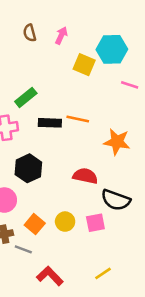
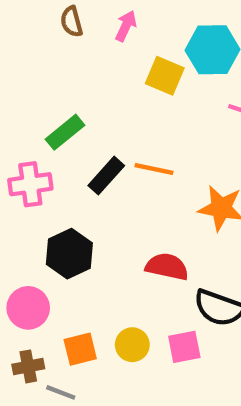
black rectangle: (50, 123) -> (106, 176), turned -50
orange square: (35, 224) -> (80, 349), turned 36

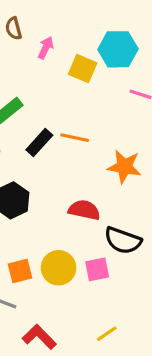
pink arrow: (126, 26) -> (46, 48), moved
yellow circle: (132, 345) -> (59, 268), size x1.4

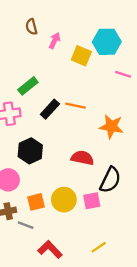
black semicircle: (123, 240) -> (110, 180), turned -84

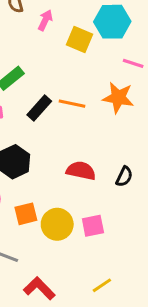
orange star: (111, 127) -> (118, 98), moved
black semicircle: (110, 180) -> (124, 177), moved, size x0.6
orange square: (36, 202) -> (26, 214), moved

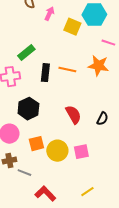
black rectangle: (39, 108) -> (45, 73), turned -36
red semicircle: (81, 171) -> (73, 115), turned 48

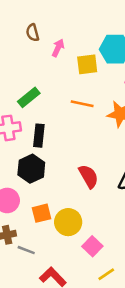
yellow square: (72, 27) -> (87, 64), turned -30
orange line: (67, 70) -> (82, 104), moved
black rectangle: (45, 73) -> (39, 136), moved
pink square: (81, 152) -> (92, 246), moved, turned -35

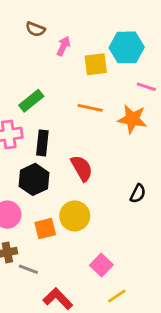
brown semicircle: (33, 33) -> (35, 29), turned -54
red semicircle: (88, 176) -> (82, 168), moved
yellow circle: (68, 222) -> (75, 216), moved

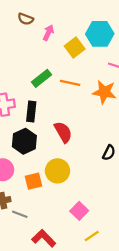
yellow square: (96, 64) -> (75, 48), turned -30
green rectangle: (31, 101) -> (42, 78), moved

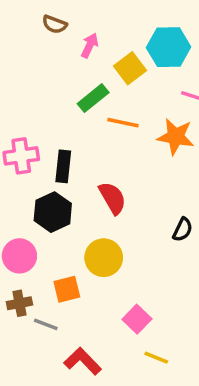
green rectangle: (42, 78) -> (93, 98), moved
orange square: (34, 181) -> (67, 289), moved
yellow line: (92, 236) -> (156, 358), turned 56

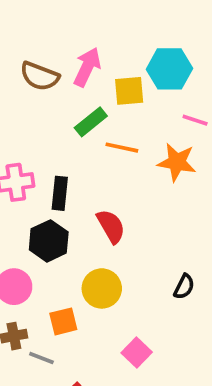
brown semicircle: (55, 24) -> (40, 76), moved, size x1.5
pink arrow: (90, 45) -> (87, 67), size x1.5
yellow square: (130, 68) -> (129, 91), turned 32
black semicircle: (183, 230) -> (184, 287), moved

